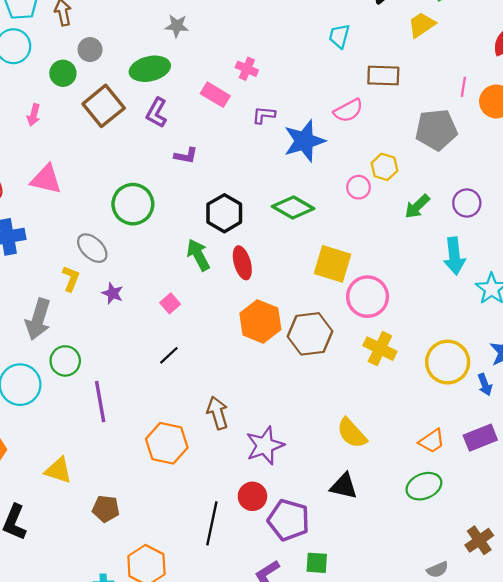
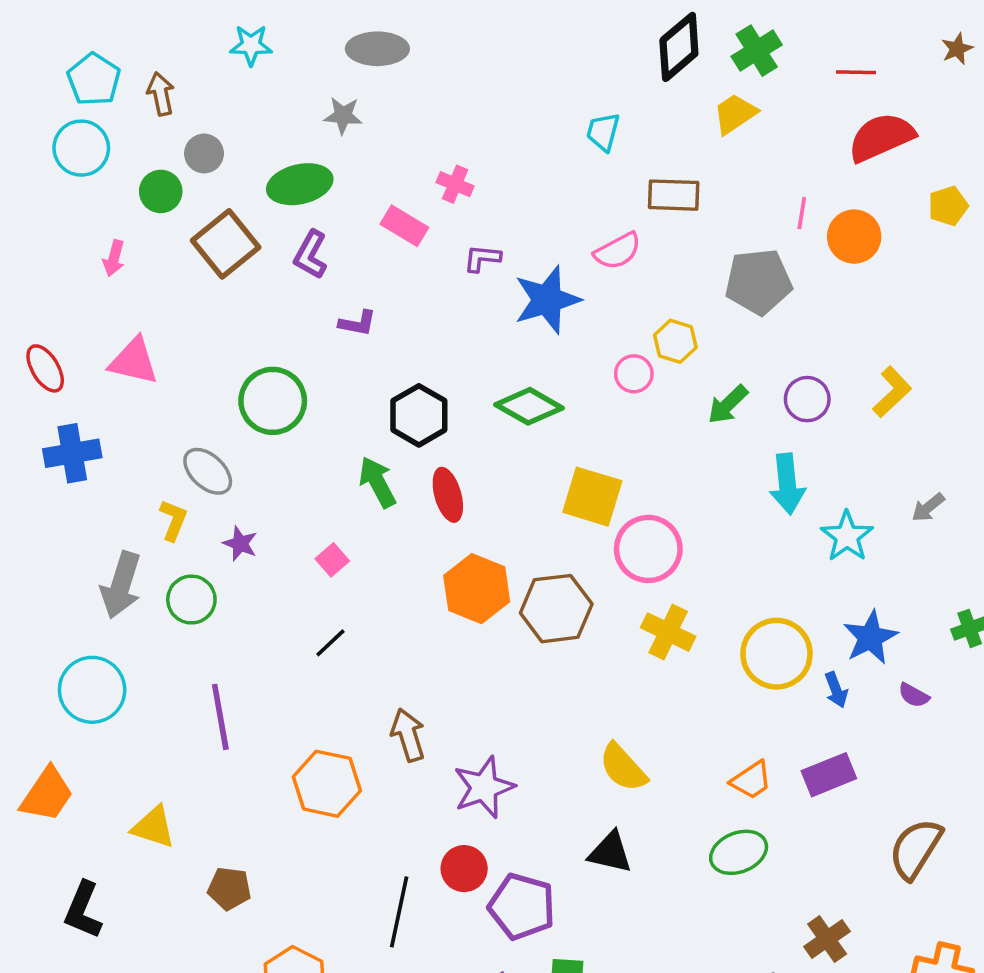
green circle: (65, 361) -> (191, 600), moved

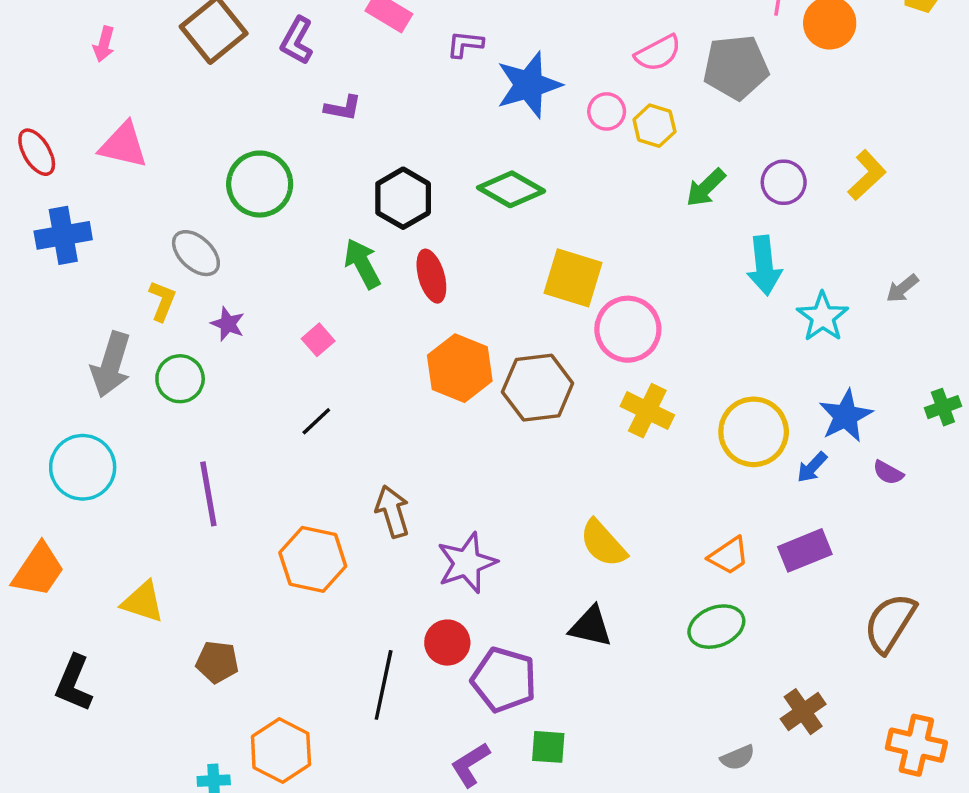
pink semicircle: (618, 251) -> (658, 53), moved
pink circle: (634, 374) -> (607, 111), moved
blue arrow: (836, 690) -> (812, 467), turned 64

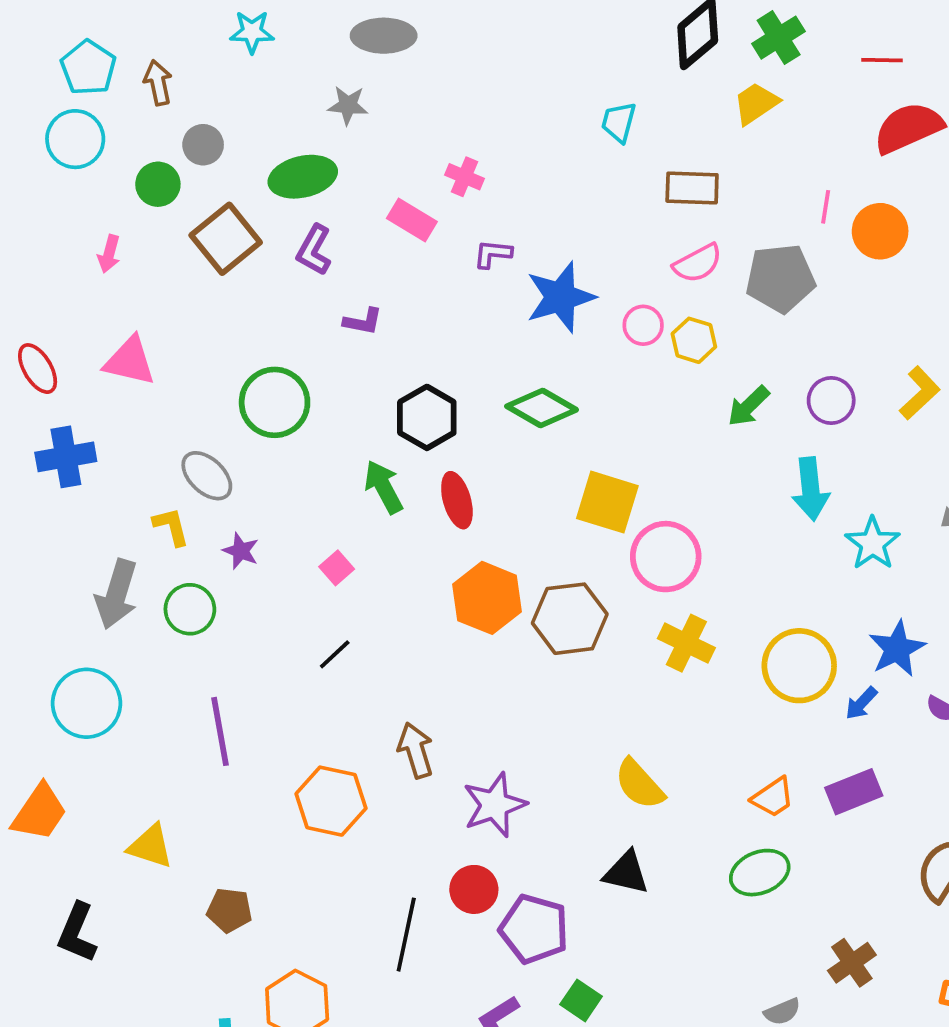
yellow L-shape: (162, 301) -> (171, 526), turned -36
green square: (548, 747) -> (581, 1000), turned 30

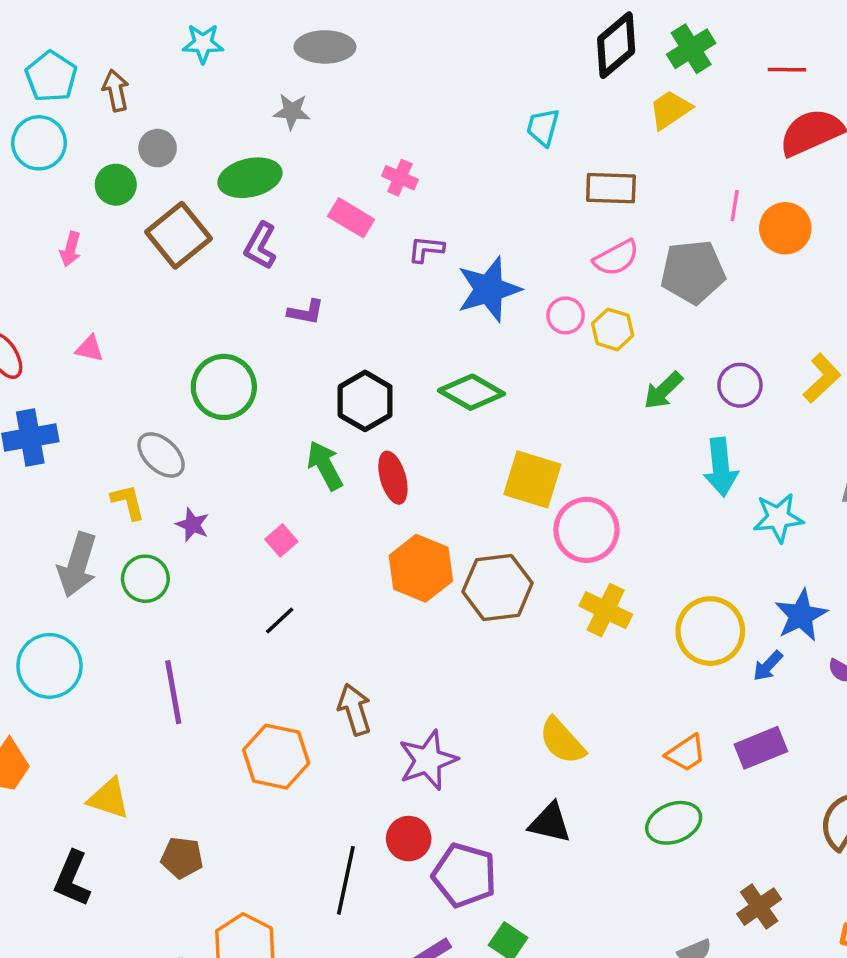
pink triangle: (130, 361) -> (90, 349), size x0.6
cyan star: (873, 543) -> (778, 518), turned 30
black L-shape: (77, 933) -> (72, 879), moved

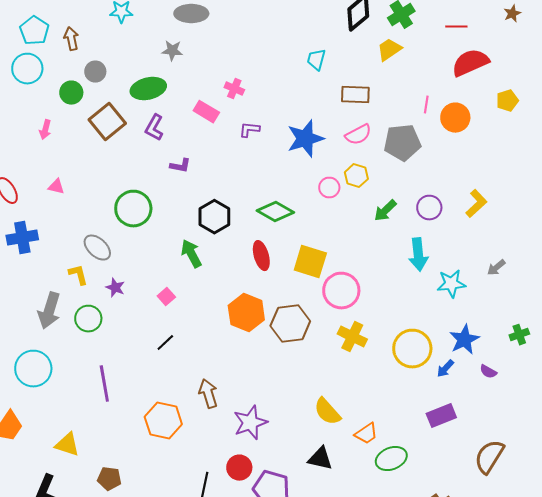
blue star: (489, 289) -> (305, 139), moved
pink circle: (566, 315) -> (329, 188), moved
red ellipse: (393, 478) -> (261, 256), moved
orange trapezoid: (686, 753) -> (366, 434), moved

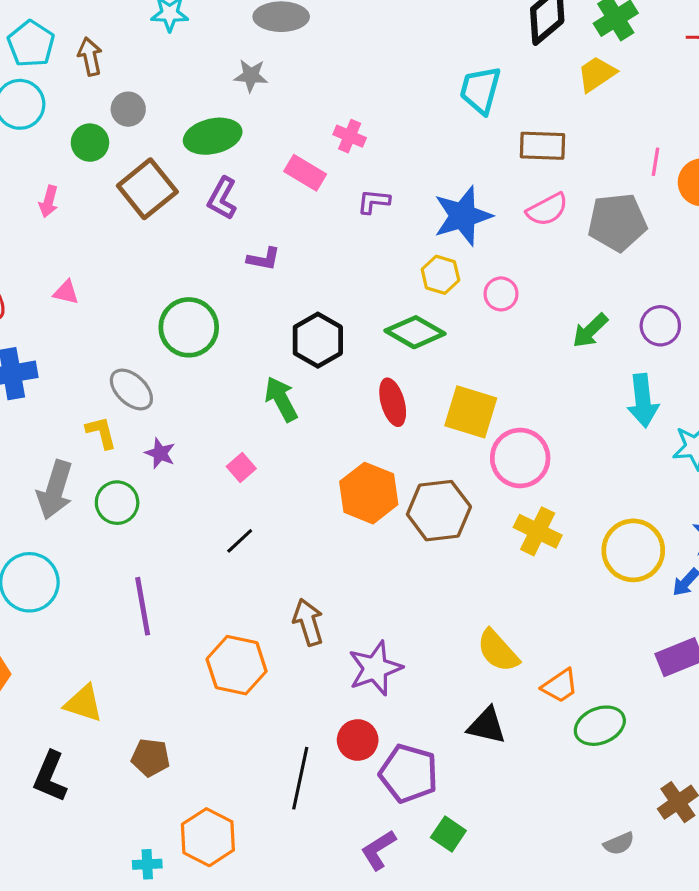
cyan trapezoid: (316, 60) -> (480, 90), size x1.4
yellow hexagon: (356, 176) -> (440, 275), moved

